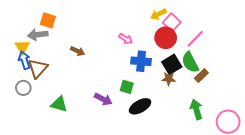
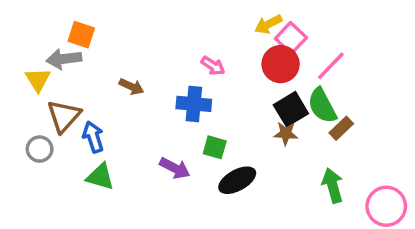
blue arrow: (24, 60) -> (93, 137), moved
blue cross: (141, 61) -> (194, 104), moved

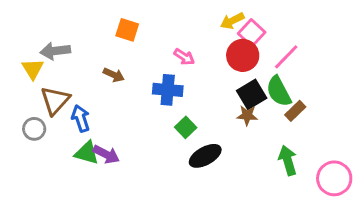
orange square: (81, 35) -> (127, 30), moved
green square: (215, 147) -> (186, 127), turned 30
purple arrow: (175, 168) -> (106, 154), moved

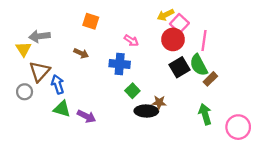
pink line: (286, 57) -> (204, 41), turned -36
brown star: (247, 115) -> (159, 102), moved
purple arrow: (106, 154) -> (86, 116), moved
black ellipse: (205, 156) -> (146, 111), turned 30

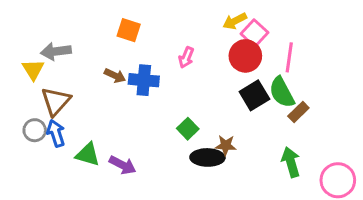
pink arrow: (131, 41) -> (186, 57), turned 80
blue cross: (120, 64) -> (144, 80), moved
blue arrow: (58, 84) -> (56, 133), moved

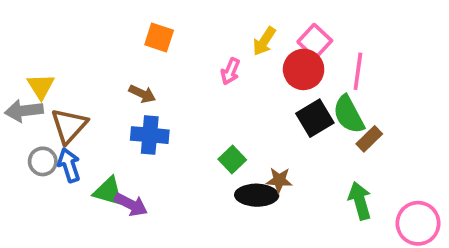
yellow arrow: (235, 21) -> (264, 41), moved, turned -30
gray arrow: (56, 51) -> (24, 111), moved
blue cross: (144, 80) -> (150, 135), moved
purple arrow: (123, 165) -> (131, 205), moved

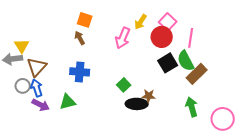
pink arrow: (230, 71) -> (123, 38), size x1.5
brown arrow: (142, 94) -> (80, 38), moved, turned -144
brown rectangle: (369, 139) -> (197, 74), size x1.5
green triangle: (108, 191) -> (68, 102), moved, turned -30
purple arrow: (131, 205) -> (41, 105), moved

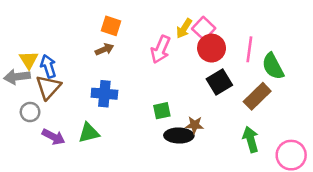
pink square: (168, 22) -> (204, 28), moved
brown arrow: (80, 38) -> (104, 49), turned 96
green semicircle: (186, 61) -> (273, 66), moved
green square: (124, 85) -> (162, 111), turned 32
blue arrow: (37, 88) -> (48, 66), moved

